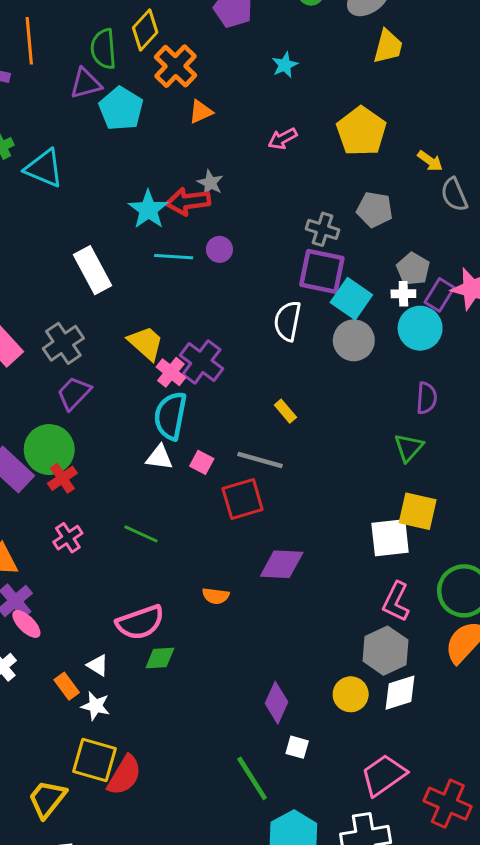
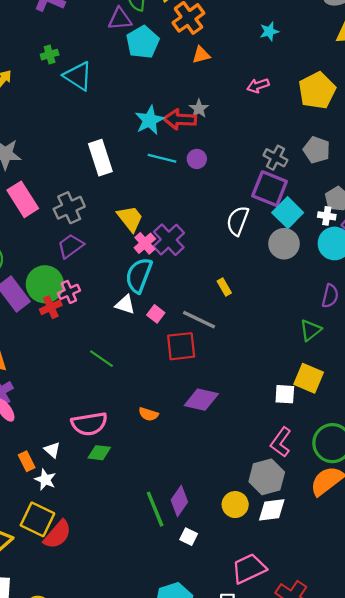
pink cross: (68, 538) -> (69, 292), moved
white square: (390, 538) -> (285, 394), size x0.7
green line: (252, 778) -> (155, 509), moved

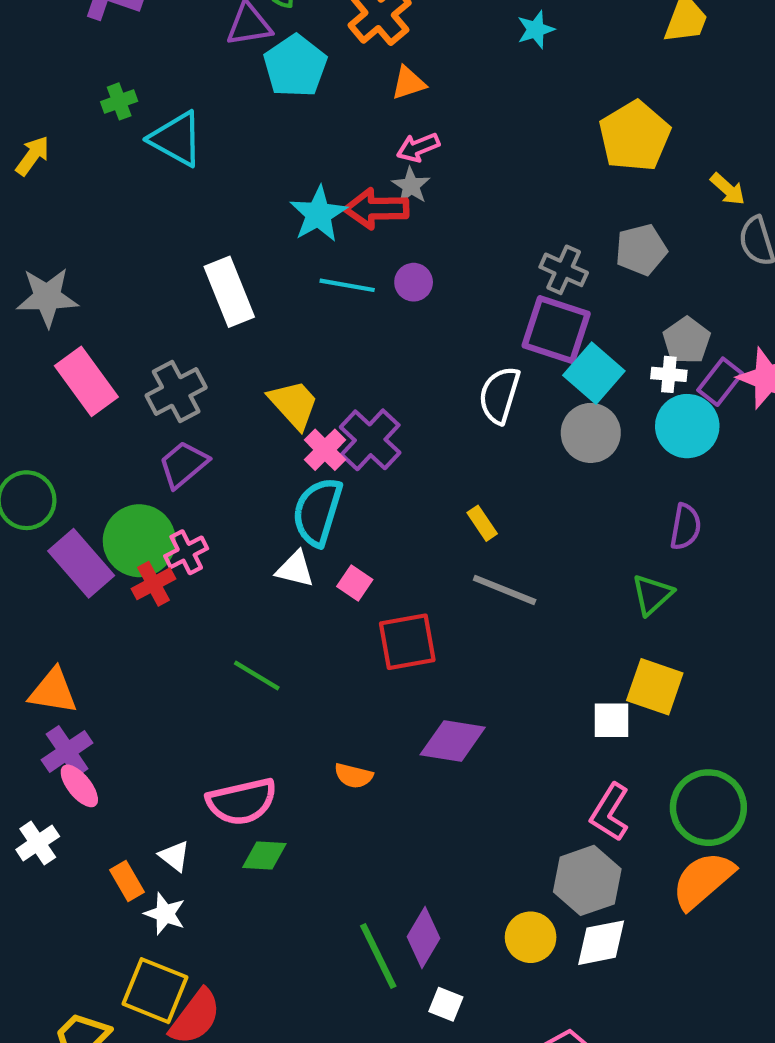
pink arrow: (258, 86) -> (418, 147), moved
gray pentagon: (317, 150) -> (641, 250), turned -30
gray line: (199, 320) -> (505, 590), moved

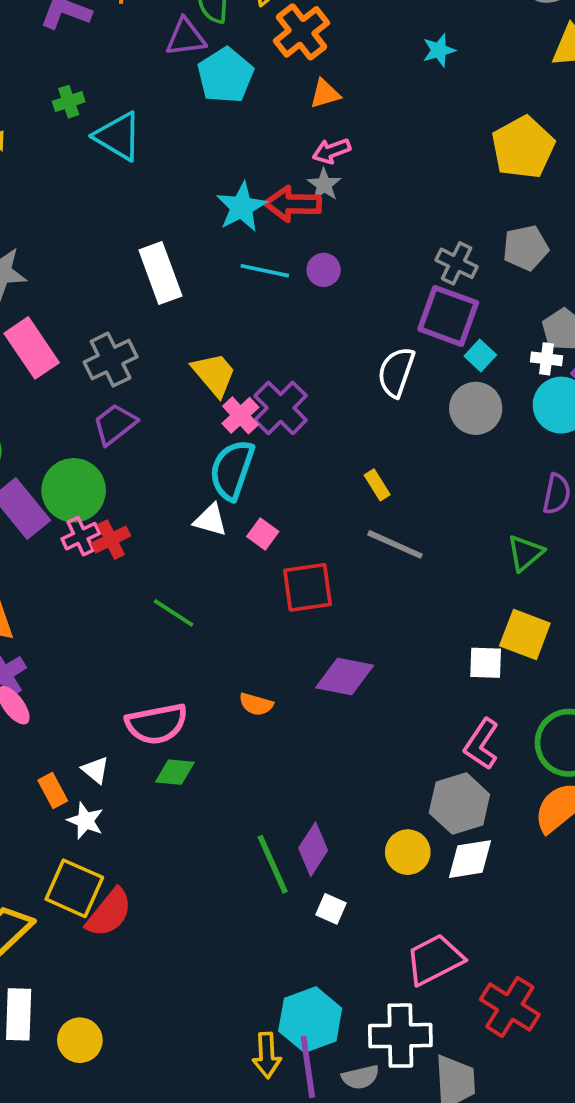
cyan square: (594, 373) -> (480, 356), size x0.6
pink cross: (186, 552) -> (81, 536), moved
red cross: (154, 584) -> (111, 540), moved

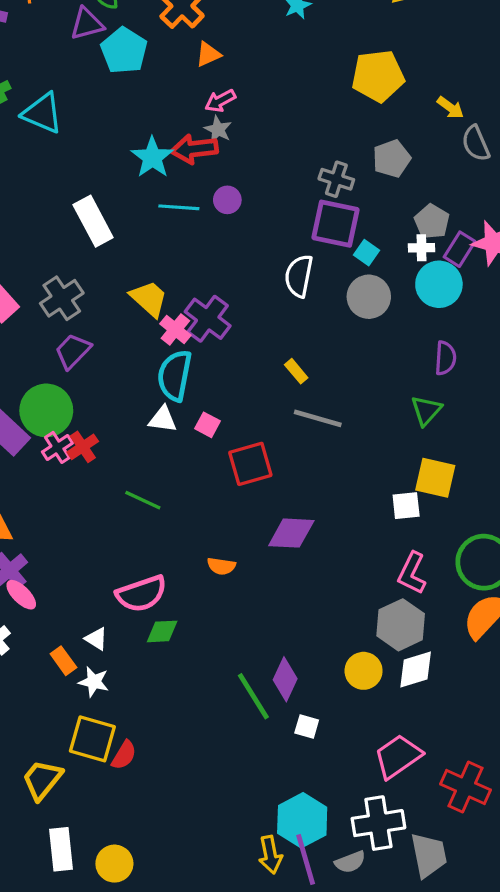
yellow pentagon: (523, 147) -> (378, 76), turned 30
red semicircle: (109, 913) -> (124, 755), size x0.7

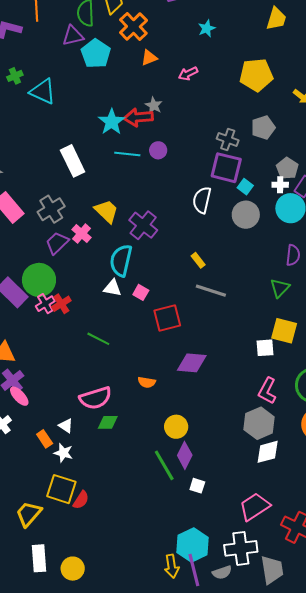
pink arrow: (220, 101) -> (188, 74), moved
pink cross: (175, 329) -> (82, 234), moved
yellow circle: (364, 671) -> (176, 427), moved

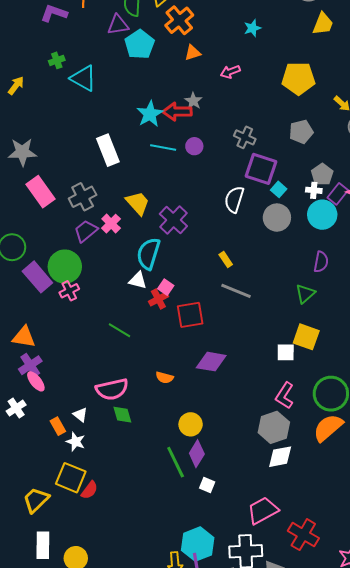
gray cross: (228, 140) -> (245, 137), moved
red cross: (61, 304) -> (158, 299), moved
green diamond: (108, 422) -> (122, 415), turned 70

